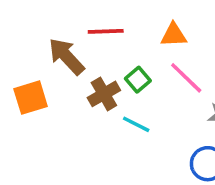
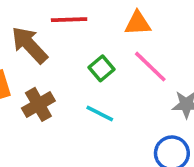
brown cross: (104, 94) -> (38, 104), moved

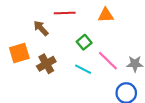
brown arrow: (29, 45) -> (41, 28), size x0.7
pink line: (150, 67) -> (108, 61), moved

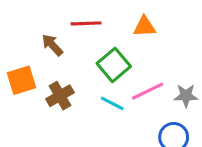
green square: (84, 42) -> (114, 65), size x1.5
pink line: (108, 61) -> (148, 91), turned -70

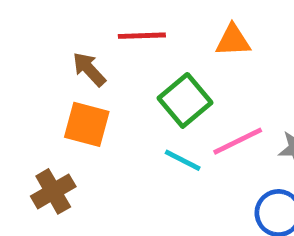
orange square: (22, 80) -> (87, 124), moved, turned 32
brown cross: (60, 96) -> (53, 191), moved

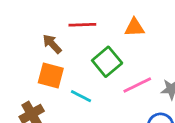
cyan line: (183, 160) -> (81, 96), moved

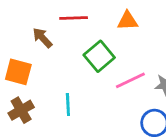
orange square: (51, 75) -> (18, 72), moved
cyan line: (81, 96) -> (68, 104), moved, turned 60

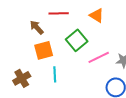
orange triangle: (128, 21) -> (97, 15), turned 35
orange square: (18, 72) -> (44, 50), moved, turned -30

